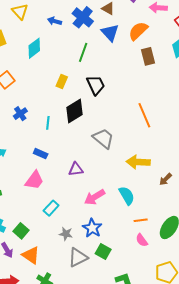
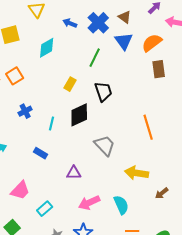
pink trapezoid: (34, 180) -> (20, 190), moved

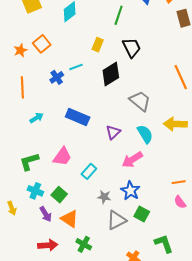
cyan line: (51, 124) -> (76, 67), moved, turned 64
blue rectangle: (41, 153) -> (78, 117), size x1.6
purple triangle: (74, 173) -> (113, 132), turned -35
cyan semicircle: (121, 205) -> (145, 134), moved

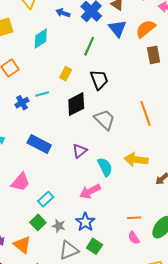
gray trapezoid: (140, 101) -> (105, 120), moved
purple triangle: (113, 132) -> (80, 151), moved
green square: (59, 195) -> (38, 222), moved

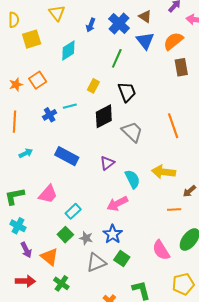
blue arrow: (63, 13) -> (91, 25), turned -88
orange line: (134, 218) -> (174, 209), moved
pink semicircle: (134, 238) -> (161, 250), size x1.5

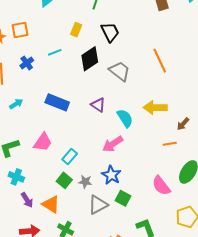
orange square: (38, 80) -> (20, 30), turned 30
blue cross: (50, 115) -> (27, 63), moved
purple triangle: (107, 163) -> (98, 105), turned -42

